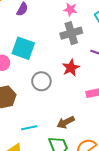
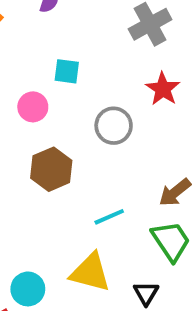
cyan square: (23, 48) -> (67, 71), size x0.6

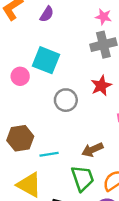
cyan square: (67, 71) -> (46, 60), size x1.6
brown hexagon: (51, 169) -> (20, 138), moved

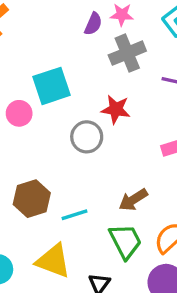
purple semicircle: (47, 14) -> (93, 24), moved
cyan square: (46, 60) -> (52, 86), turned -32
red star: (101, 86) -> (116, 109), moved, turned -30

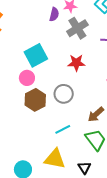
pink circle: (19, 113) -> (27, 78), moved
gray circle: (87, 137) -> (64, 94), moved
brown hexagon: (32, 199) -> (35, 100), moved

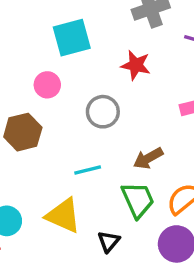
pink circle: (27, 78) -> (47, 85), moved
brown hexagon: (35, 100) -> (23, 132), moved

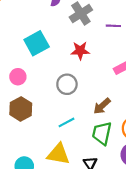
pink circle: (47, 85) -> (18, 77), moved
green trapezoid: (138, 200) -> (102, 133), turned -130

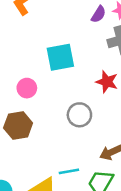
cyan line: (66, 122) -> (69, 171), moved

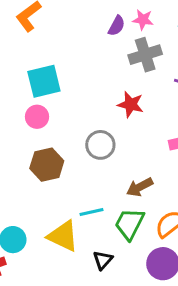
cyan square: (60, 57) -> (44, 81), moved
brown hexagon: (18, 126) -> (47, 165), moved

